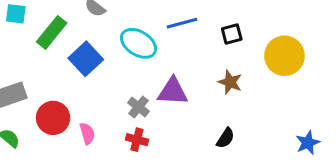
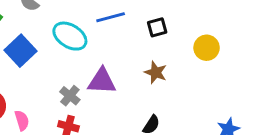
yellow circle: (284, 56) -> (207, 48), size x0.7

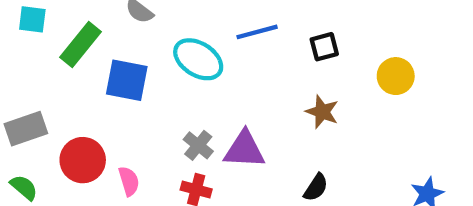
blue square: (20, 51) -> (127, 80), turned -36
purple triangle: (102, 81) -> (244, 150), moved

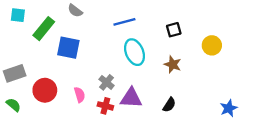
blue line: (257, 32) -> (124, 22), moved
cyan ellipse: (198, 59) -> (135, 52), moved, turned 35
purple triangle: (244, 150) -> (131, 98), moved
pink semicircle: (129, 181) -> (80, 95), moved

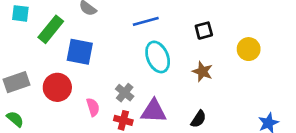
red circle: (45, 90) -> (57, 87), moved

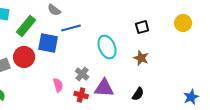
blue line: (146, 21) -> (71, 28), moved
yellow circle: (249, 49) -> (183, 23), moved
red circle: (57, 87) -> (24, 57), moved

